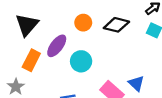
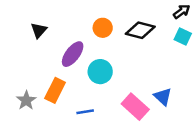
black triangle: (27, 25) -> (39, 30), size x0.6
orange rectangle: (31, 60) -> (55, 90), moved

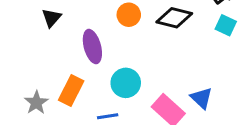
purple ellipse: (73, 54) -> (92, 47), turned -52
cyan circle: (100, 72) -> (126, 83), moved

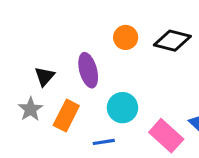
black triangle: (52, 18) -> (45, 76), moved
gray star: (36, 103) -> (30, 109), moved

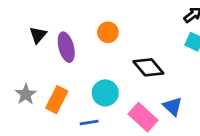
black diamond: (172, 41) -> (148, 67), moved, turned 36
purple ellipse: (88, 70) -> (66, 47), moved
black triangle: (45, 76) -> (38, 35), moved

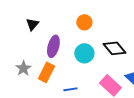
purple ellipse: (66, 47) -> (53, 46), moved, turned 30
cyan circle: (105, 93) -> (84, 53), moved

